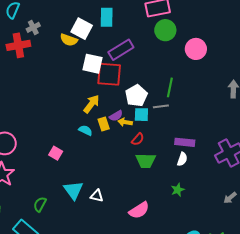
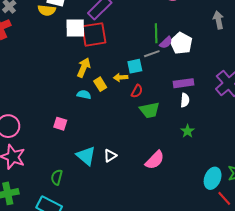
white pentagon: (136, 96) -> (181, 43), moved
purple semicircle: (116, 116) -> (166, 42), moved
white triangle: (97, 196) -> (110, 156), turned -32

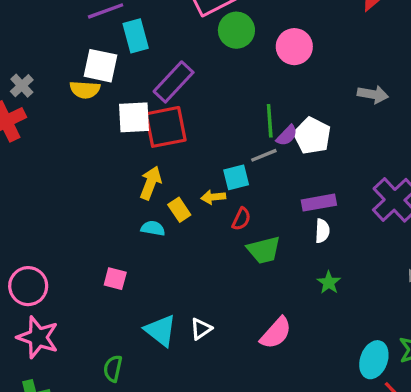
gray arrow: (218, 20) -> (373, 94), turned 114

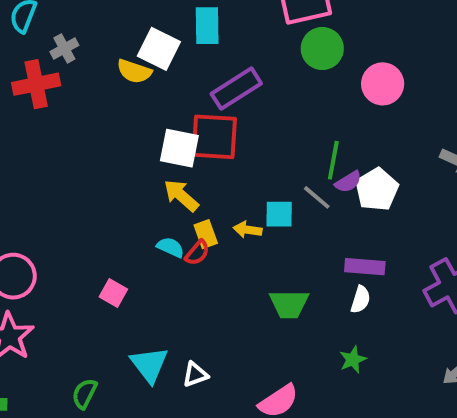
white square: (134, 117) -> (179, 148), moved
gray line: (264, 155) -> (317, 197), turned 48
yellow arrow: (151, 183) -> (181, 196), turned -84
red semicircle: (241, 219) -> (197, 253), moved

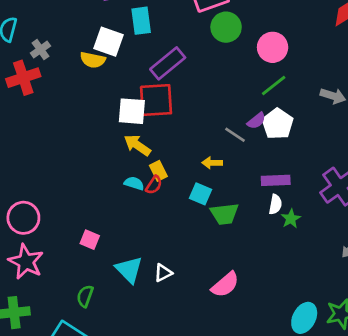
green line: (333, 160) -> (274, 86), moved, turned 48
cyan square: (279, 214) -> (201, 194), moved, turned 30
yellow arrow: (248, 230) -> (212, 163), moved
pink square: (113, 293) -> (90, 240), moved
green star: (353, 360) -> (291, 219), moved

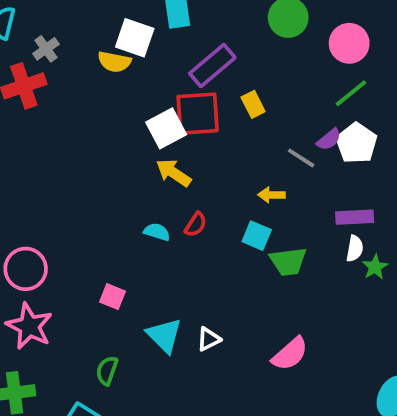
white square: (132, 111) -> (166, 128), turned -32
yellow rectangle: (158, 171) -> (253, 104), moved
cyan semicircle: (134, 183) -> (157, 232), moved

